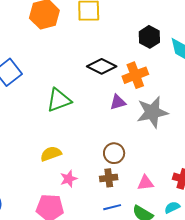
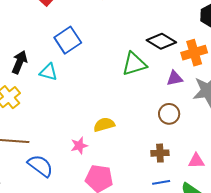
green triangle: (59, 100) -> (134, 64), moved
brown circle: (114, 153) -> (169, 114), moved
pink star: (69, 179) -> (79, 146), moved

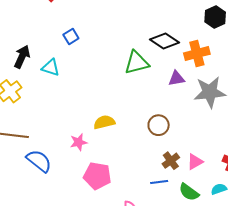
blue square: (68, 40) -> (71, 37), size x0.6
brown circle: (169, 114) -> (159, 125), moved
brown cross: (160, 153) -> (171, 161), moved, turned -36
pink triangle: (196, 161) -> (195, 162), turned -30

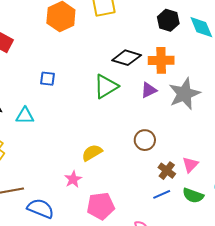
blue square: (71, 37) -> (47, 79), moved, turned -35
orange cross: (197, 54) -> (161, 60), turned 30

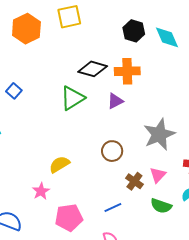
blue square: (47, 79) -> (14, 91), turned 35
gray star: (184, 94) -> (159, 134), moved
blue line: (162, 194) -> (113, 207), moved

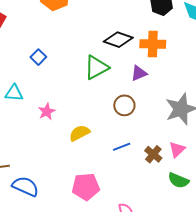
brown circle: (112, 151) -> (124, 105), moved
pink star: (41, 191) -> (47, 112), moved
blue line: (113, 207) -> (122, 147), moved

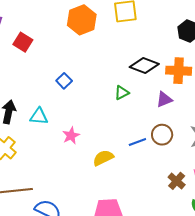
green triangle: (96, 67) -> (122, 93), size x0.6
brown circle: (124, 105) -> (162, 135), moved
blue line: (122, 147) -> (137, 142), moved

